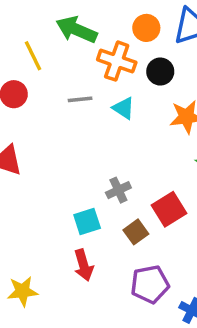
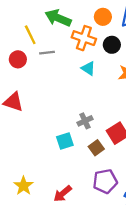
gray line: (80, 99) -> (47, 53), moved
red arrow: (84, 265) -> (63, 194), moved, turned 66
yellow star: (22, 291) -> (23, 186), turned -30

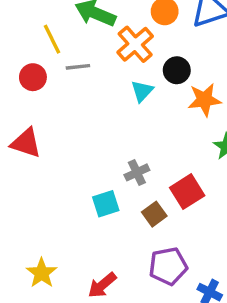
orange cross: (84, 38) -> (135, 44), turned 30
black circle: (112, 45) -> (177, 70), moved
cyan triangle: (88, 68) -> (142, 91), turned 40

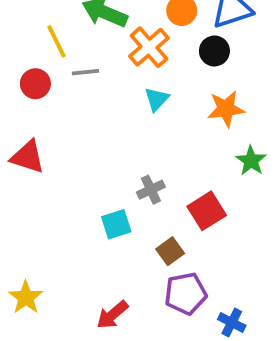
black circle: (177, 70) -> (214, 51), moved
brown square: (154, 214) -> (170, 251), moved
yellow star: (42, 273) -> (26, 297), moved

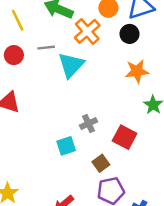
yellow line: (57, 41) -> (18, 20), moved
cyan triangle: (157, 99) -> (71, 65), moved, size x1.6
red square: (207, 211) -> (125, 137), turned -30

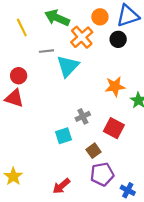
red circle: (14, 55) -> (19, 76), moved
orange star: (137, 71) -> (115, 86), moved

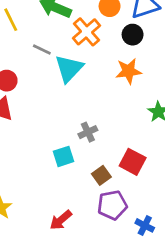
gray line: (46, 51) -> (42, 49), turned 32
orange star: (115, 86) -> (128, 71), moved
red square: (114, 128) -> (133, 162), moved

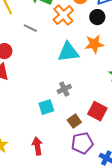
cyan triangle: (69, 68) -> (68, 52), moved, turned 40
red arrow: (61, 220) -> (37, 146), moved, turned 120

